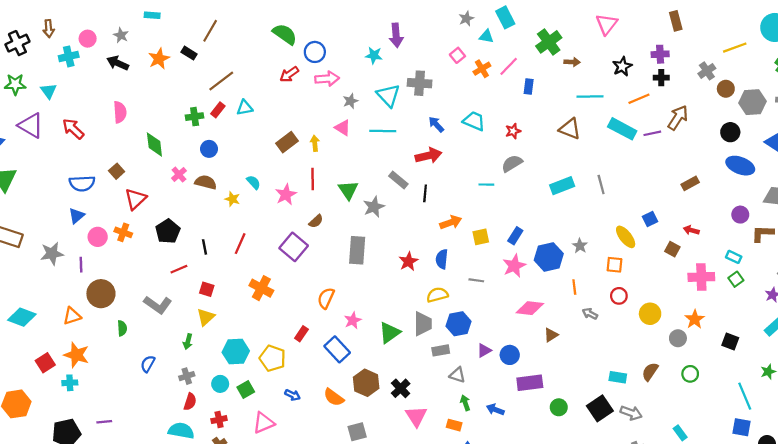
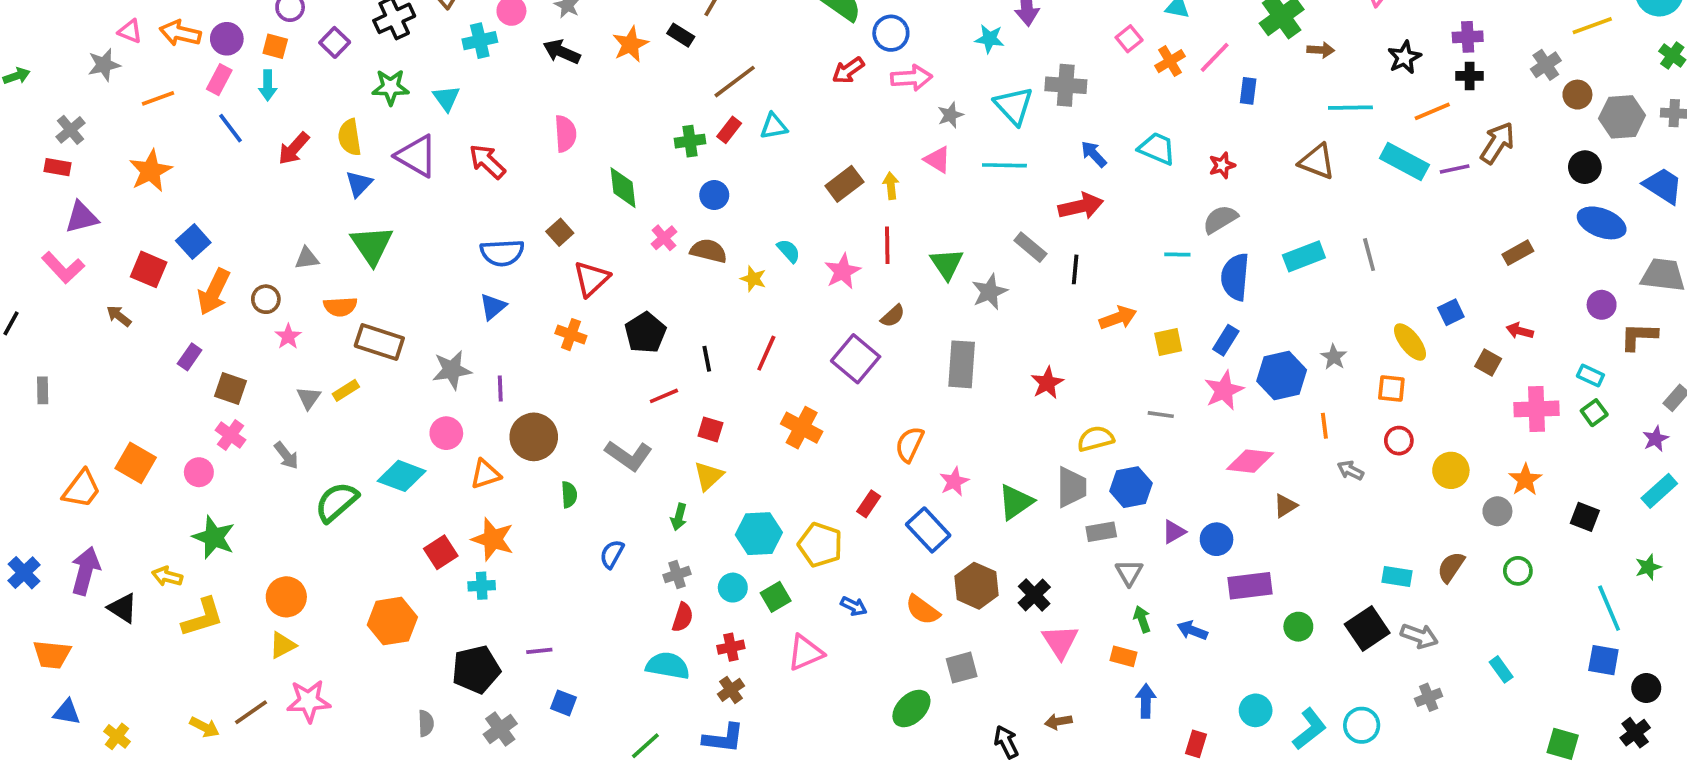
pink circle: (98, 237) -> (446, 433), moved
blue semicircle: (442, 259) -> (1235, 277), moved, size x1.4
gray triangle: (457, 375) -> (1129, 573), turned 42

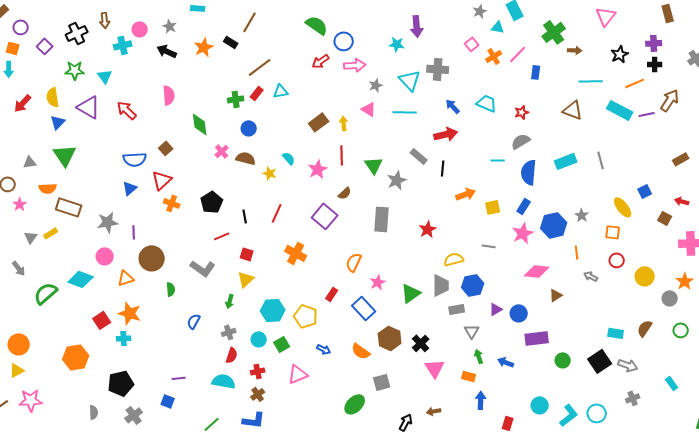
red triangle: (591, 279) -> (162, 180), moved
purple line: (539, 651) -> (179, 378), moved
black arrow: (1006, 742) -> (406, 422), turned 54

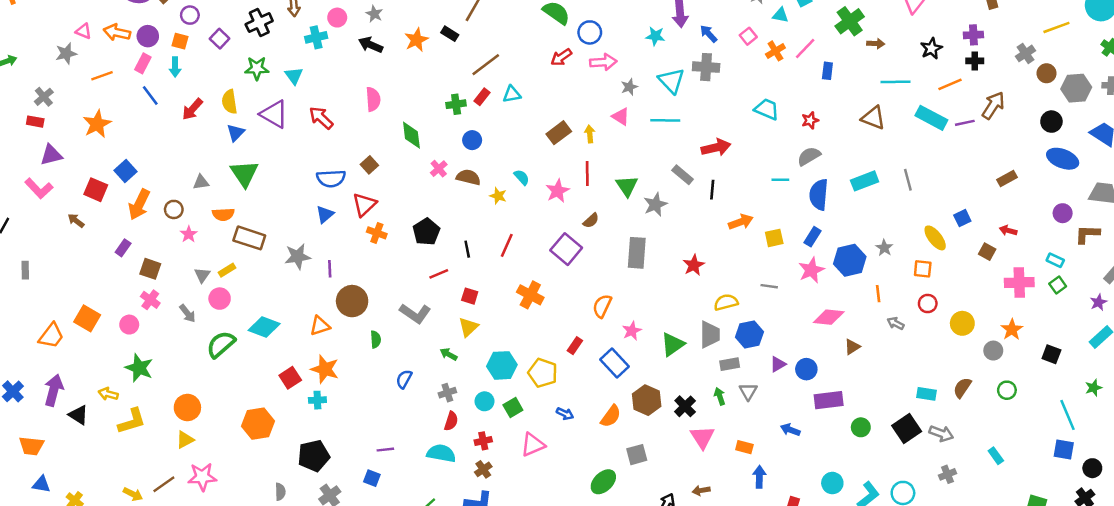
blue arrow: (453, 106) -> (709, 34), moved
pink circle: (105, 256) -> (220, 299), moved
green arrow: (230, 301) -> (449, 354), turned 104
orange semicircle: (361, 351) -> (611, 416), turned -90
green arrow: (479, 356) -> (720, 396), moved

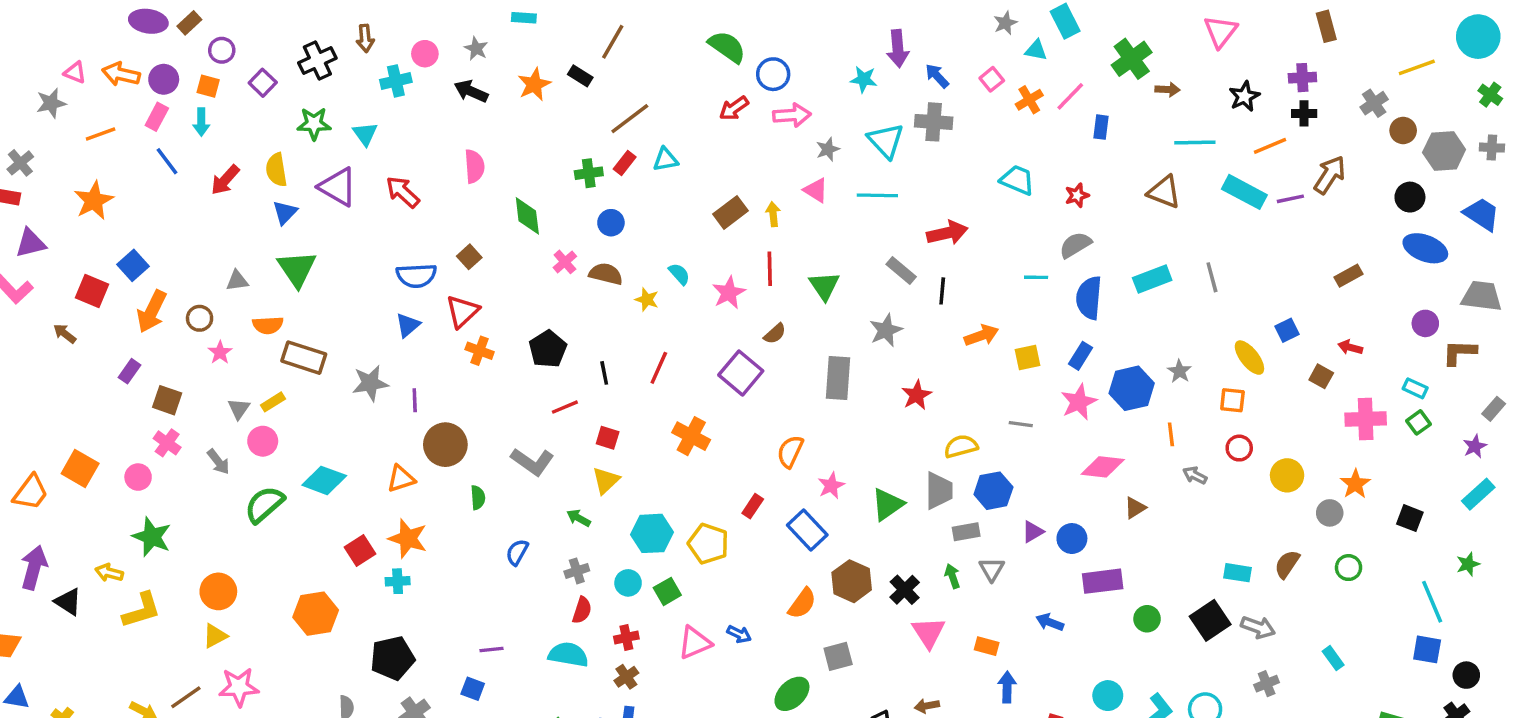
gray star: (655, 204) -> (886, 330), moved
blue arrow: (565, 414) -> (739, 634), moved

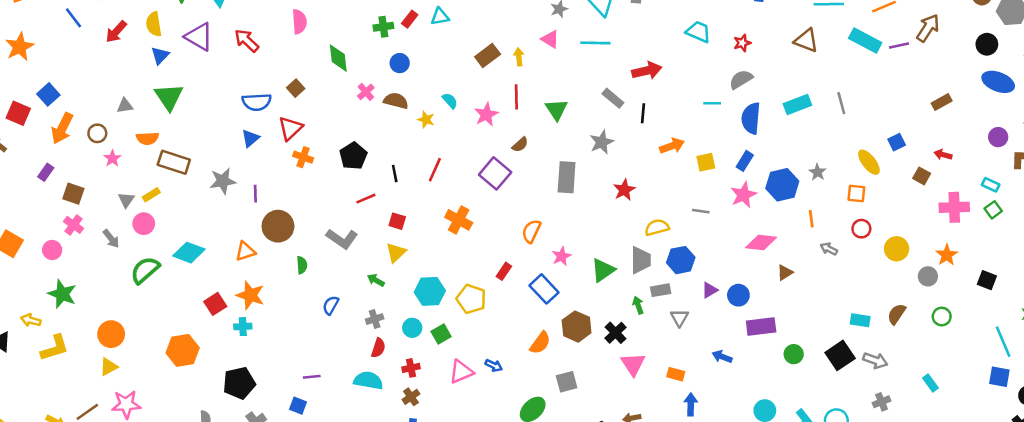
green arrow: (952, 576) -> (638, 305), moved

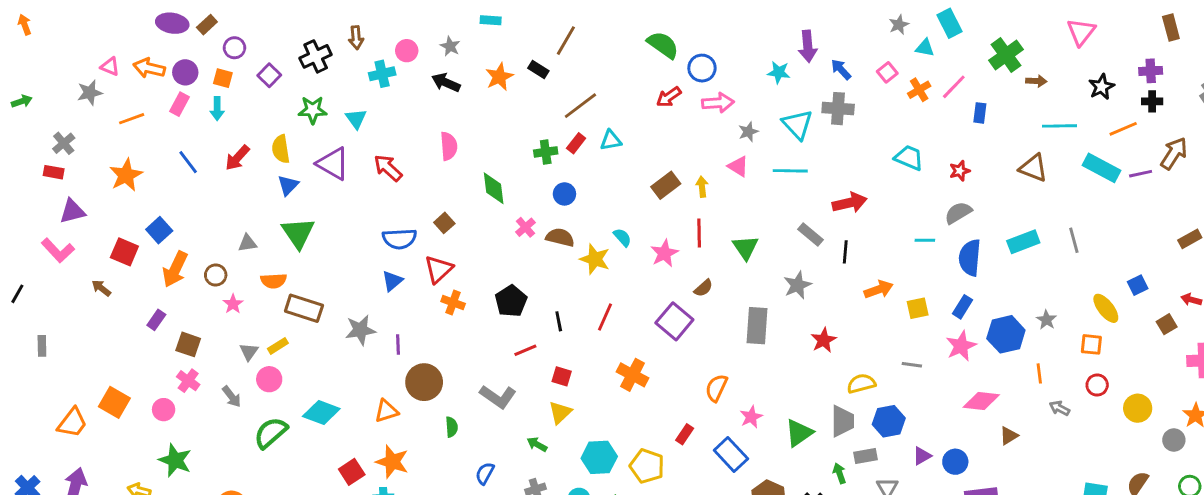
blue line: (73, 18) -> (188, 162), moved
yellow star: (426, 120) -> (595, 259), size x1.5
brown square: (922, 176) -> (1167, 324), turned 30

